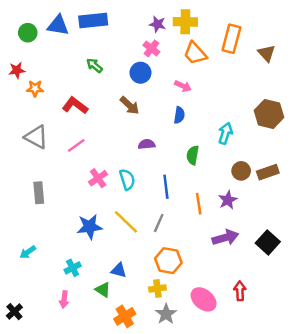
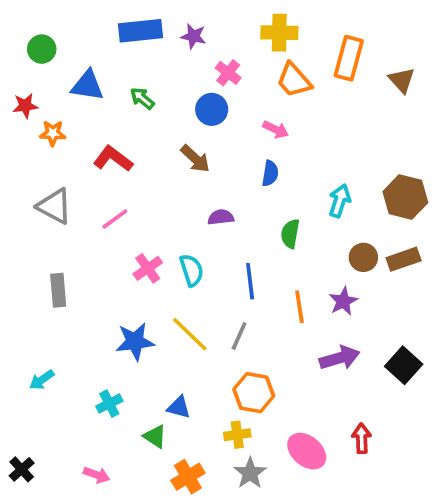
purple star: (157, 24) -> (193, 36), moved
blue triangle: (58, 25) -> (87, 86), moved
brown hexagon: (269, 114) -> (405, 197), moved
pink arrow: (64, 299) -> (97, 475), moved, turned -77

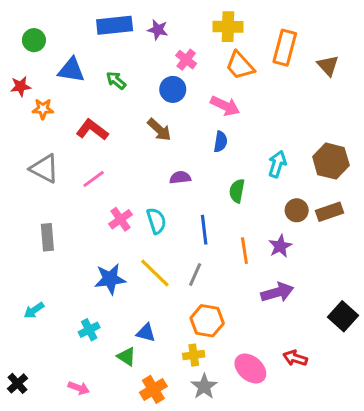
pink arrow: (276, 129) -> (225, 106), size x1.4
black square: (404, 365) -> (343, 316), moved
red arrow: (362, 438) -> (295, 358), turned -70

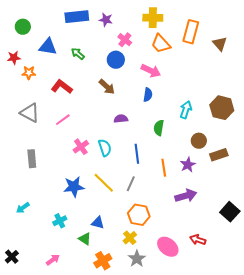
brown rectangle: (329, 212) -> (219, 155), moved
yellow cross: (194, 355) -> (130, 238), turned -32
pink arrow: (79, 388) -> (53, 260), turned -56

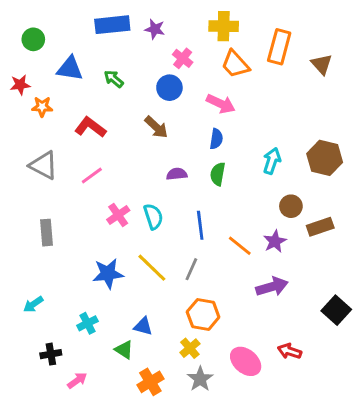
green semicircle: (159, 128) -> (218, 174), moved
orange line: (164, 168) -> (240, 246), turned -42
black cross: (12, 257) -> (51, 354), moved, turned 32

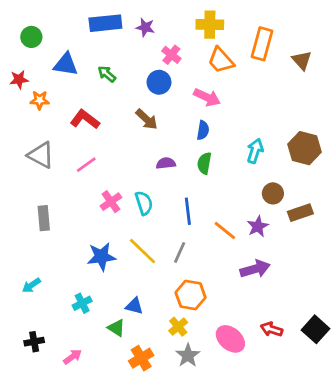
black square: (336, 310) -> (315, 329), moved
black cross: (51, 354) -> (34, 342), moved

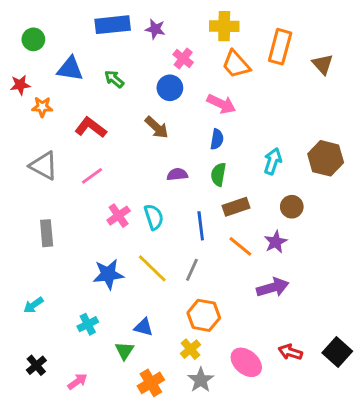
brown rectangle: (300, 213) -> (236, 207), moved
green triangle: (116, 328) -> (124, 351), turned 30
black cross: (34, 342) -> (36, 365), turned -30

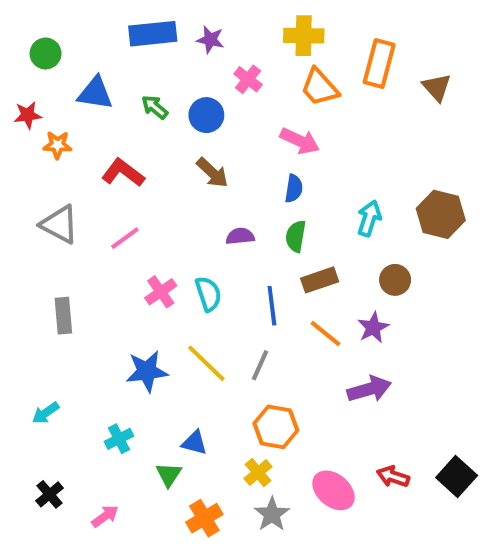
blue circle: (170, 88) -> (206, 115), moved

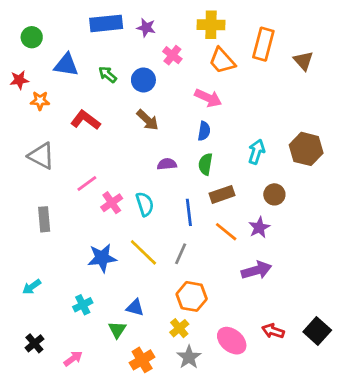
pink line: (125, 238) -> (87, 183), moved

